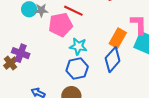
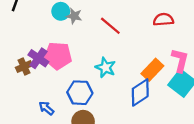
pink pentagon: (60, 25) -> (58, 56), moved
blue hexagon: (77, 69) -> (80, 93), moved

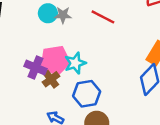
brown cross: (24, 66) -> (51, 79), moved
cyan star: (105, 68) -> (75, 63), moved, turned -30

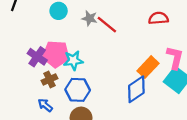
gray star: (63, 15) -> (89, 18), moved
brown cross: (51, 79) -> (49, 79), moved

